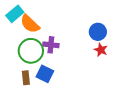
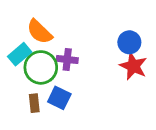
cyan rectangle: (15, 14) -> (20, 54), moved
red star: (101, 50) -> (133, 66), size x1.5

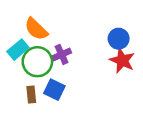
purple cross: (67, 59) -> (62, 54), turned -30

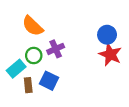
cyan rectangle: (18, 50) -> (16, 69), moved
green circle: (37, 62) -> (34, 56), size x0.6

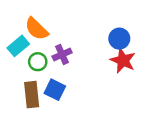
cyan rectangle: (16, 69) -> (18, 46), moved
brown rectangle: (28, 85) -> (32, 95), size x1.5

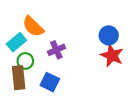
green circle: (38, 62) -> (25, 61), moved
brown rectangle: (32, 95) -> (19, 78), moved

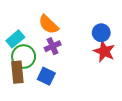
orange semicircle: (33, 27) -> (48, 24), moved
green circle: (25, 61) -> (24, 57), size x1.5

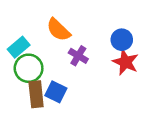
purple cross: (53, 46) -> (78, 56), moved, turned -35
brown rectangle: (17, 72) -> (36, 94), moved

